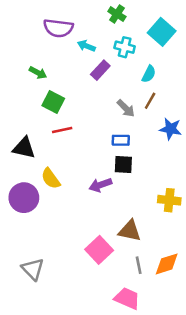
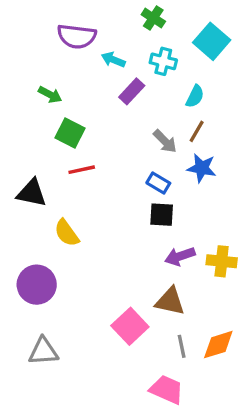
blue star: (171, 129) -> (202, 168), moved
blue rectangle: (121, 140) -> (158, 183), turned 30
purple arrow: (100, 185) -> (180, 256), moved
purple circle: (24, 198) -> (37, 285), moved
gray triangle: (33, 269) -> (43, 351), turned -50

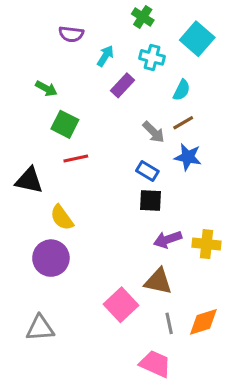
purple semicircle: (77, 36) -> (71, 34), size x0.7
cyan arrow: (113, 60) -> (105, 56), turned 100
brown line: (197, 131) -> (183, 123), turned 30
purple circle: (37, 285) -> (51, 258), moved

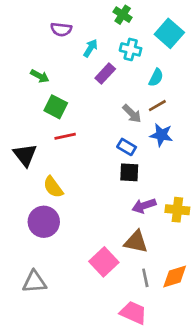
black triangle: (29, 180) -> (25, 155), turned 40

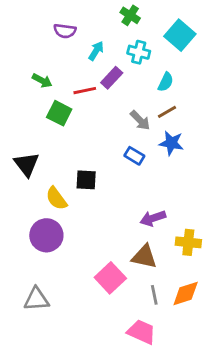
red line: (65, 136) -> (85, 91), moved
black square: (129, 172) -> (86, 180), moved
yellow cross: (177, 210) -> (188, 242), moved

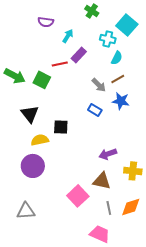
cyan cross: (139, 52) -> (108, 39), moved
green arrow: (42, 81) -> (15, 76), moved, size x1.5
black triangle: (27, 164) -> (30, 114), moved
yellow semicircle: (56, 198) -> (40, 140), turned 114

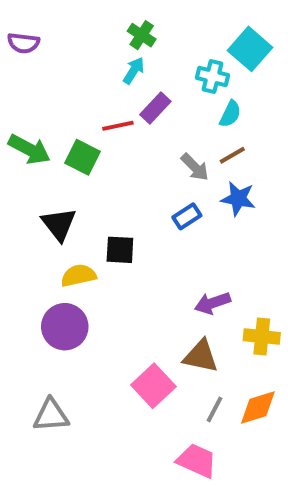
green cross: (92, 11) -> (142, 35), moved
purple semicircle: (46, 22) -> (23, 43), moved
blue rectangle: (95, 110) -> (187, 216), turned -64
gray line: (109, 208) -> (214, 409), turned 40

